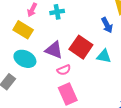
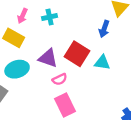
blue arrow: (107, 25) -> (104, 29), turned 49
cyan ellipse: (25, 59) -> (17, 69), turned -40

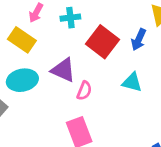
red square: (77, 54) -> (102, 42), moved
pink semicircle: (60, 79) -> (84, 91), moved, turned -48

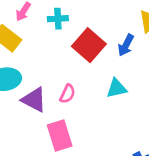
purple triangle: (63, 70) -> (34, 100), moved
cyan triangle: (132, 82) -> (116, 88), turned -30

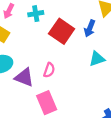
cyan triangle: (116, 88) -> (97, 59), moved

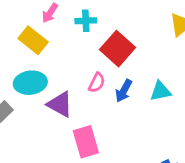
blue arrow: (90, 28) -> (124, 91), moved
pink semicircle: (49, 70) -> (97, 83), moved

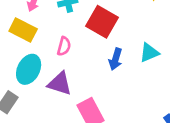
cyan ellipse: (30, 83) -> (29, 69), turned -44
pink semicircle: (97, 83) -> (64, 46), moved

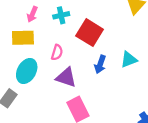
yellow rectangle: (23, 30) -> (23, 38), turned -30
purple triangle: (60, 84) -> (66, 77), moved

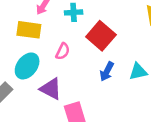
purple triangle: (66, 77) -> (51, 89), moved

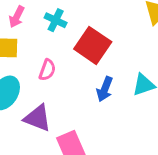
cyan cross: (74, 12) -> (56, 20), turned 35

